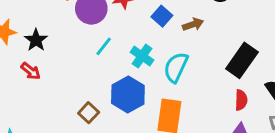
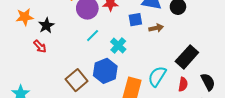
blue square: (162, 16) -> (135, 20), turned 32
cyan semicircle: (176, 67) -> (157, 76), moved
brown square: (89, 113) -> (77, 80), size x1.5

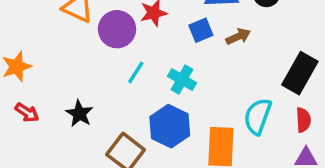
black star: (46, 25) -> (79, 114), moved
red arrow: (40, 46) -> (27, 113), moved

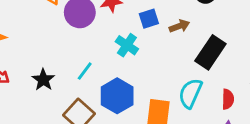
cyan line: (136, 72) -> (85, 71), moved
black rectangle: (300, 73) -> (210, 52), moved
cyan cross: (182, 79) -> (127, 45), moved

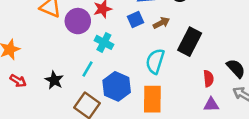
cyan cross: (127, 45) -> (104, 42), moved
cyan semicircle: (190, 93) -> (155, 61), moved

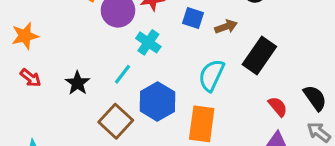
blue square: (136, 20) -> (193, 18), turned 35
red semicircle: (208, 79) -> (278, 107), turned -42

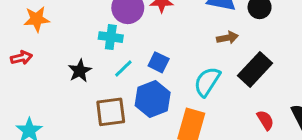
blue square: (193, 18) -> (159, 62), moved
cyan cross: (148, 42) -> (111, 37), moved, turned -35
red arrow: (31, 78) -> (21, 58), moved, turned -60
brown square: (116, 121) -> (111, 112), turned 32

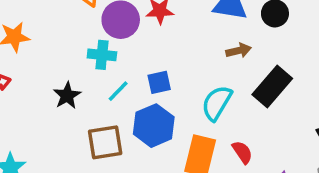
blue square: (159, 62) -> (159, 82), turned -36
red semicircle: (265, 120) -> (242, 152), moved

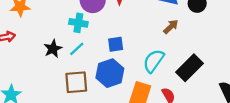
brown arrow: (239, 51) -> (171, 27), turned -35
black rectangle: (272, 87) -> (189, 68), moved
cyan line: (118, 91) -> (77, 49), moved

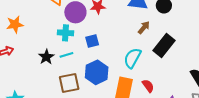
blue square: (116, 44) -> (92, 41), moved
cyan line: (77, 49) -> (66, 55), turned 32
black rectangle: (189, 68) -> (164, 45), moved

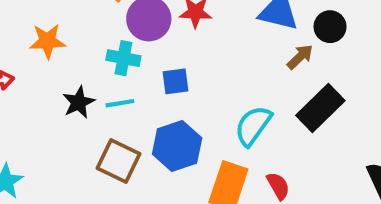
orange star: (15, 24) -> (47, 41), moved
brown arrow: (144, 28) -> (300, 57), moved
brown square: (69, 83) -> (118, 161), turned 30

